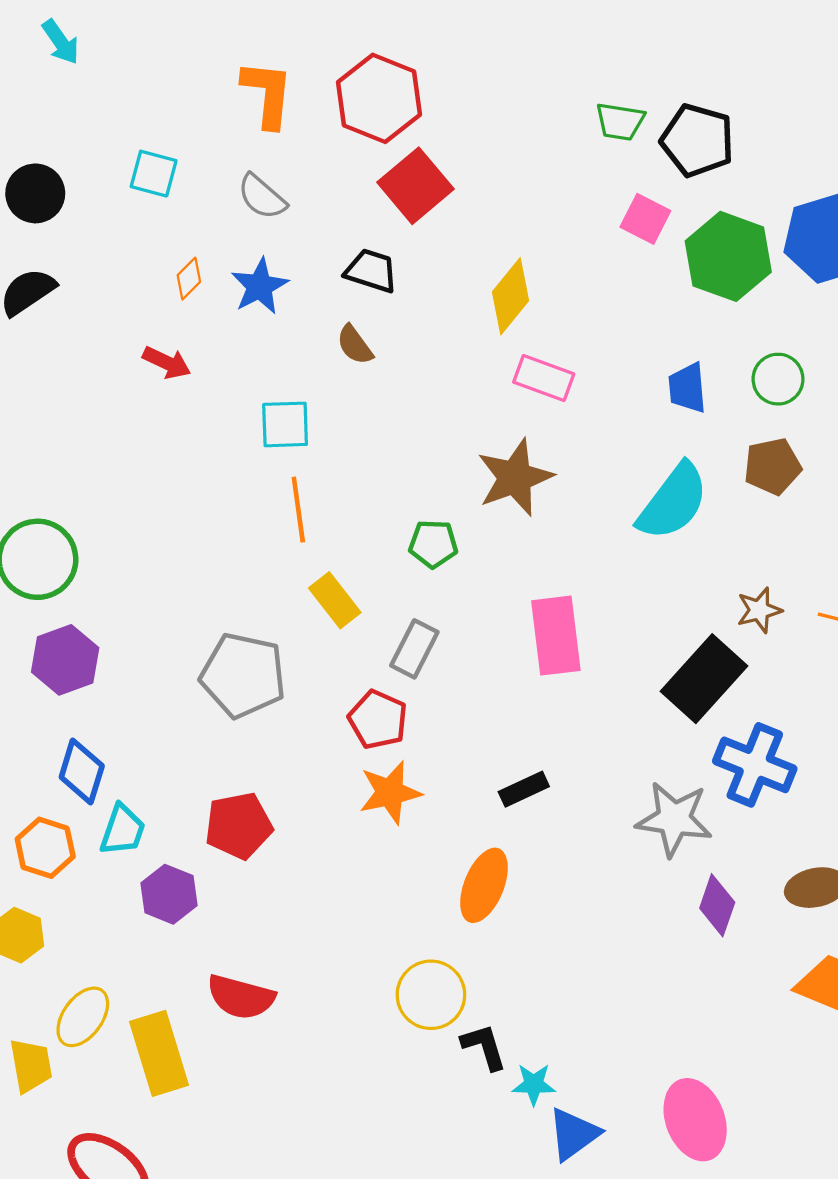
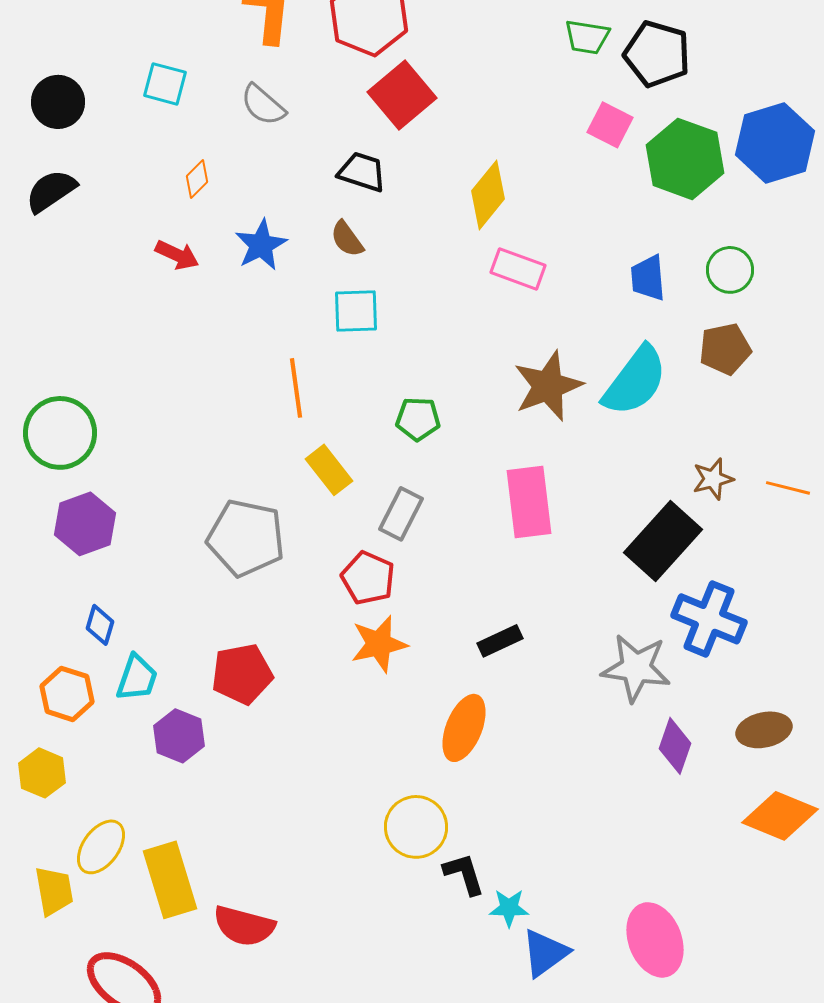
blue star: (260, 286) -> (261, 245), moved
cyan square: (285, 424) -> (356, 311), moved
brown star: (515, 477) -> (548, 386), moved
blue diamond: (82, 771) -> (100, 625), size x0.7
red semicircle: (241, 997) -> (244, 926), moved

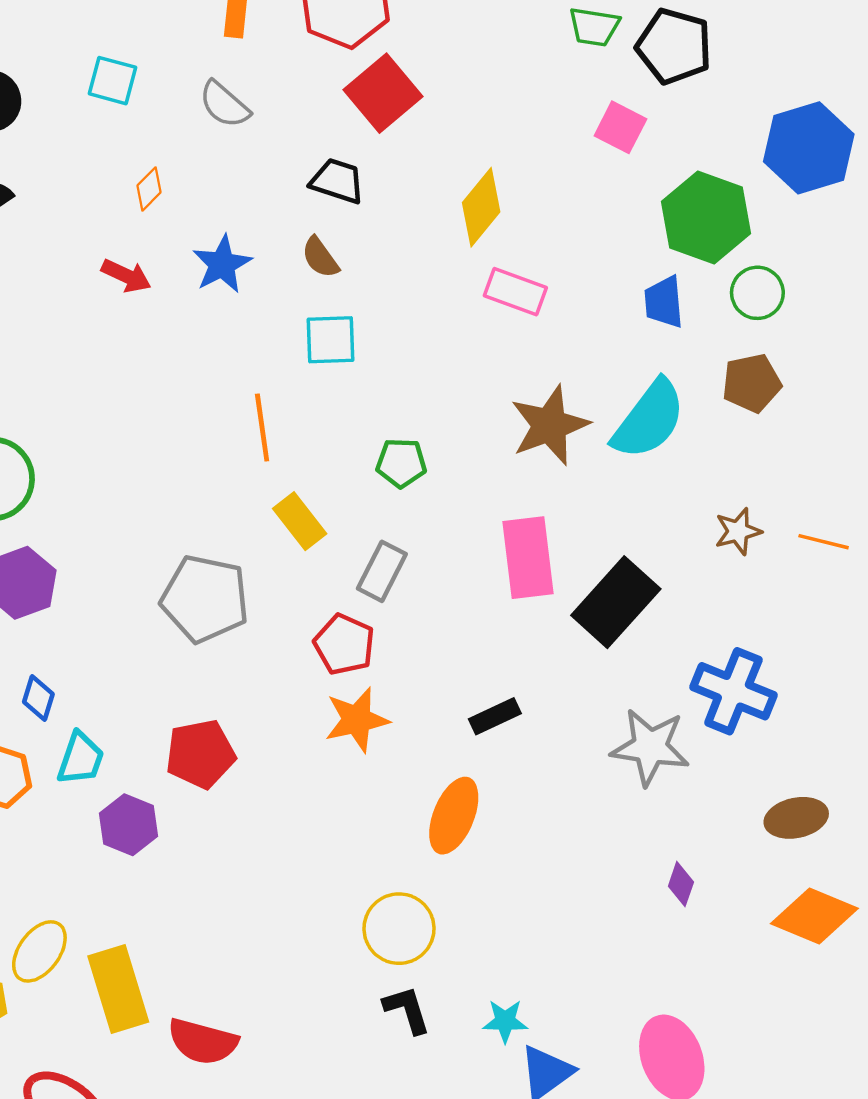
green hexagon: (685, 159) -> (706, 218), moved
black rectangle: (663, 541) -> (616, 602), moved
purple diamond: (675, 746) -> (681, 884), moved, size x0.7
black L-shape: (464, 874) -> (407, 1010), moved

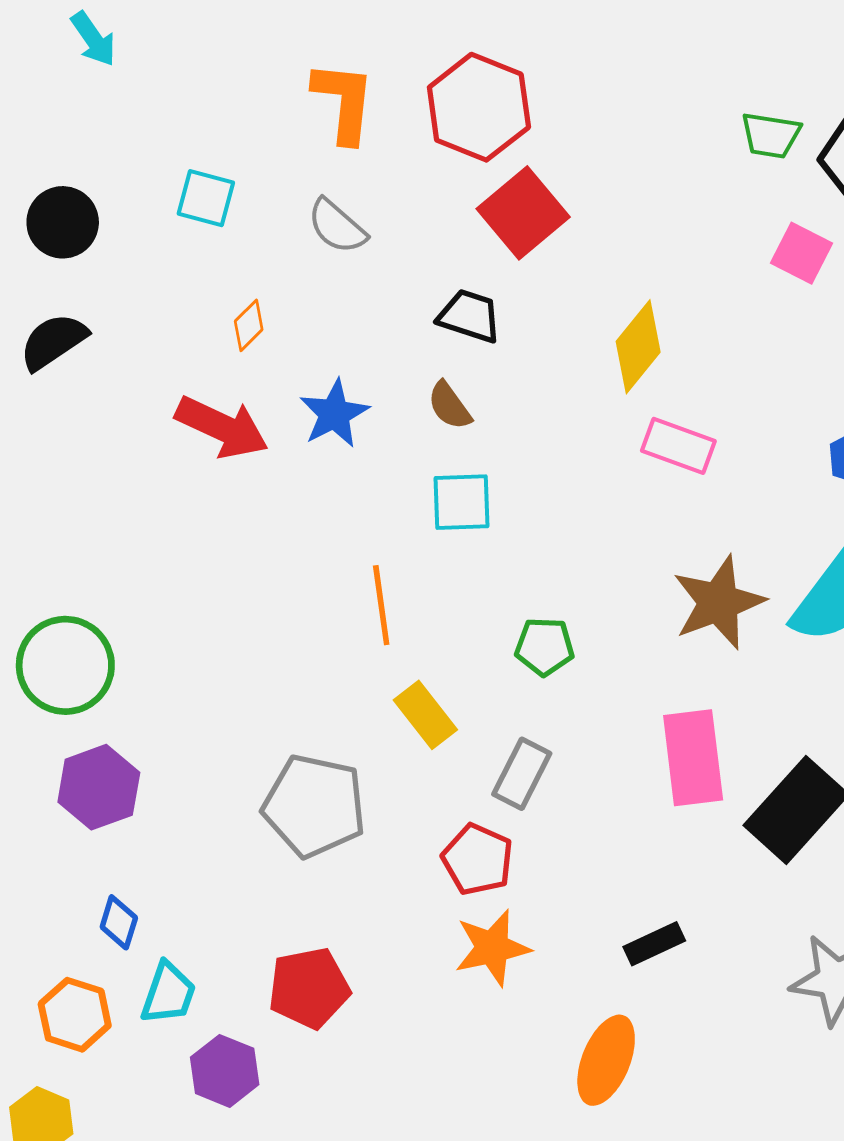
red arrow: (126, 276) -> (222, 427), size x1.6

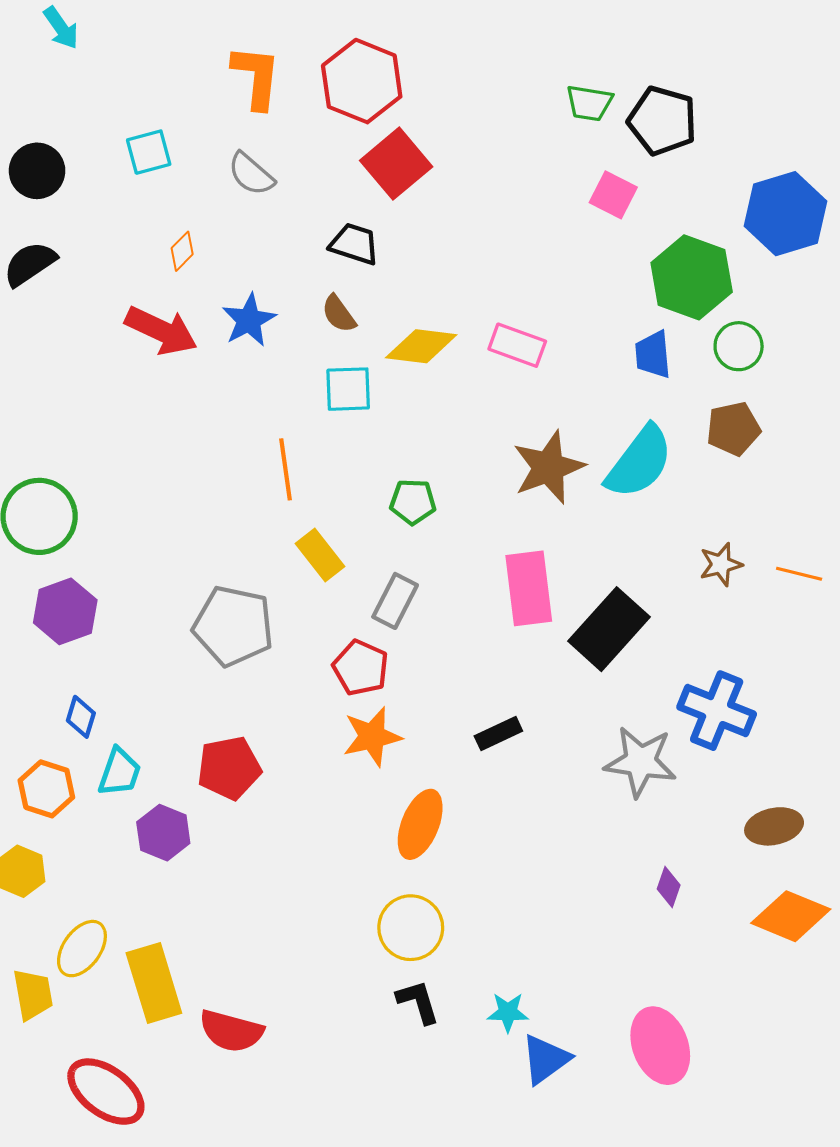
cyan square: (206, 198) -> (149, 152), turned -30
yellow diamond: (638, 347) -> (421, 346), moved, turned 58
orange ellipse: (606, 1060) -> (420, 824), moved

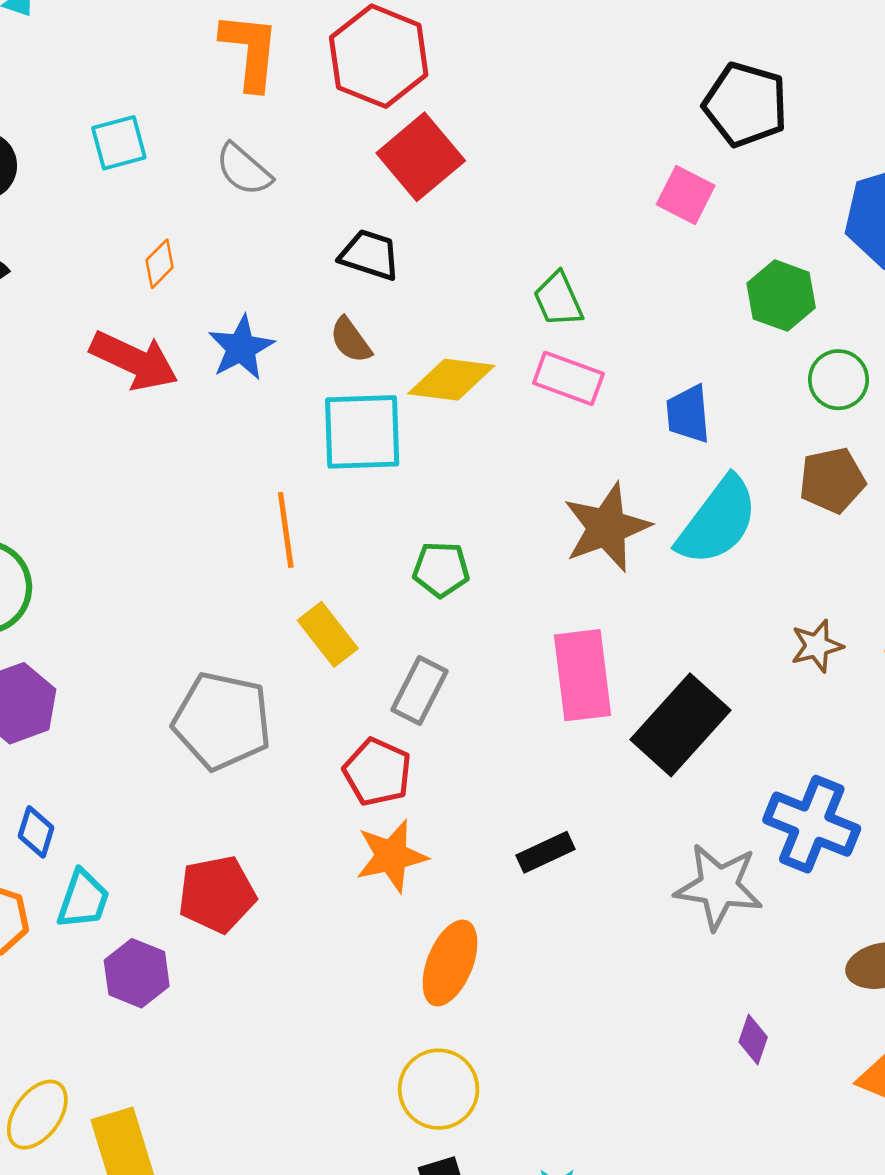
green trapezoid: (589, 103) -> (558, 299), moved, turned 57
green hexagon: (692, 277) -> (781, 296), size x0.7
blue trapezoid: (653, 355) -> (688, 414), moved
cyan square: (348, 389) -> (362, 432), size x1.4

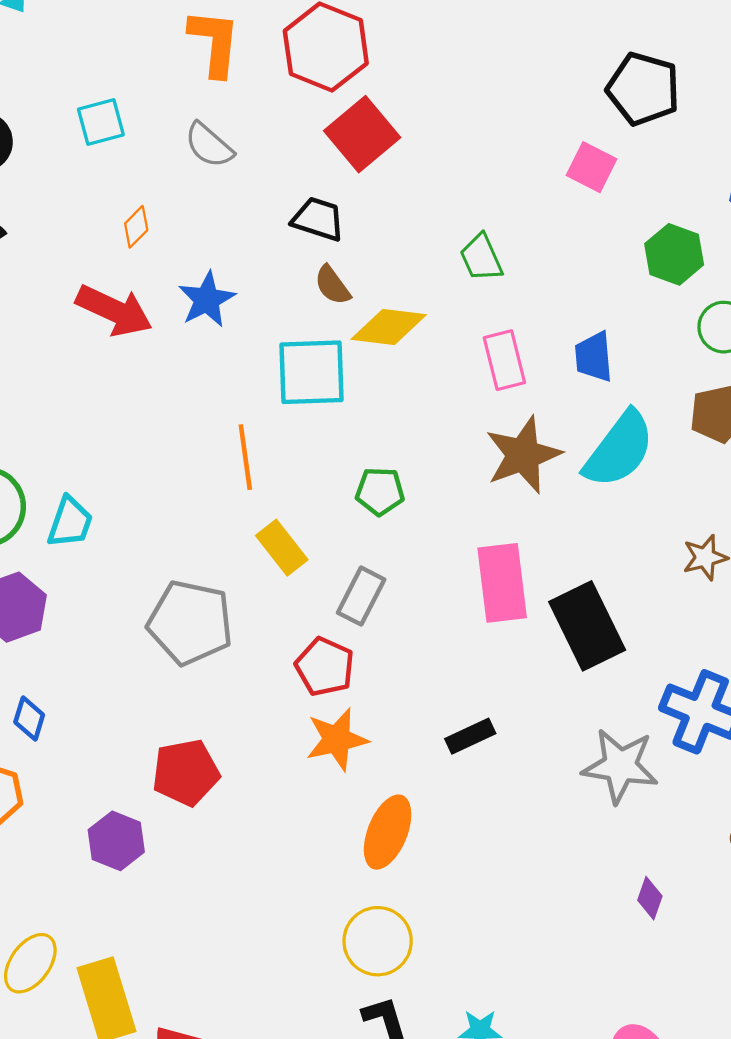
brown semicircle: (351, 340) -> (332, 285), moved
pink rectangle: (568, 378) -> (504, 360), moved, turned 56
black rectangle: (681, 725) -> (587, 626), turned -68
cyan trapezoid: (83, 899) -> (70, 522), moved

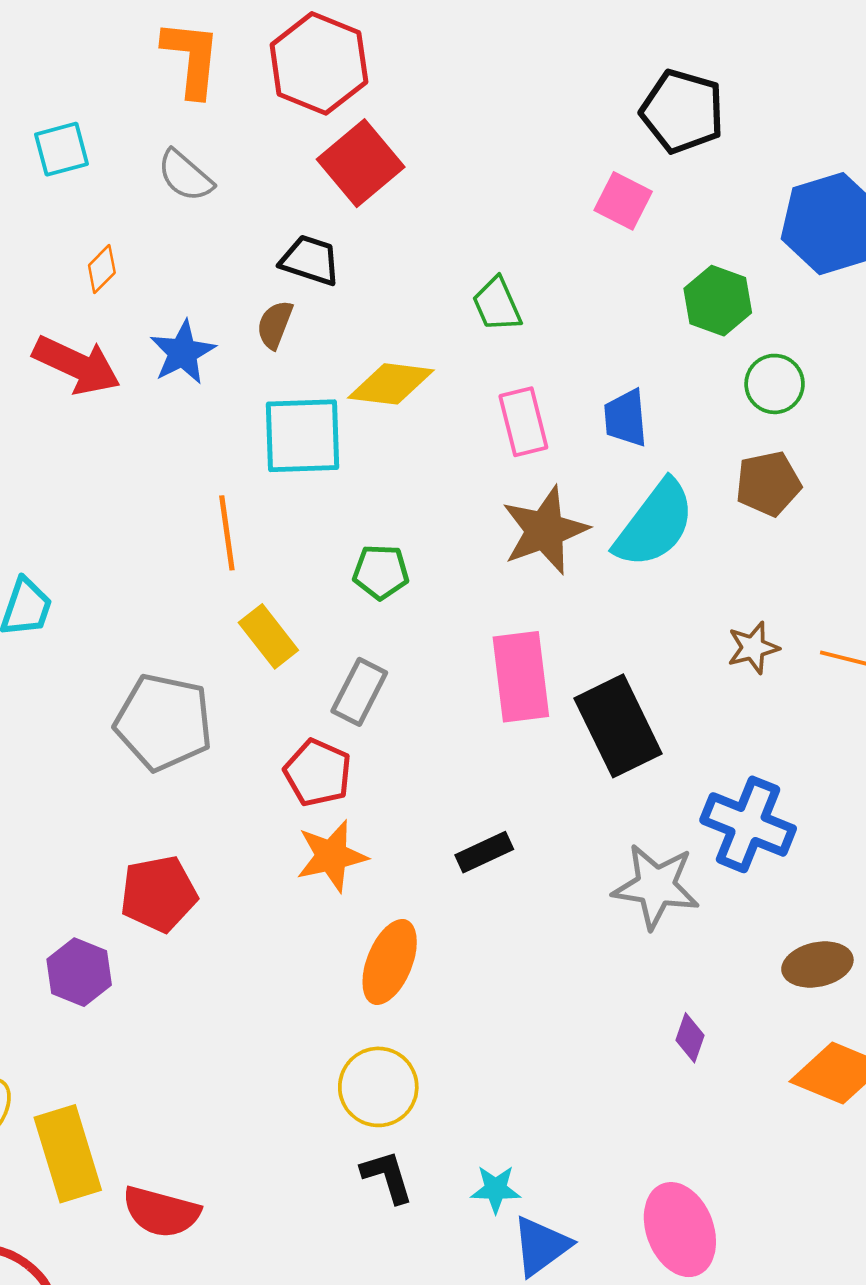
brown semicircle: (332, 285) -> (275, 325), moved, turned 57

